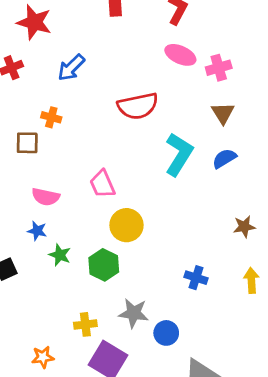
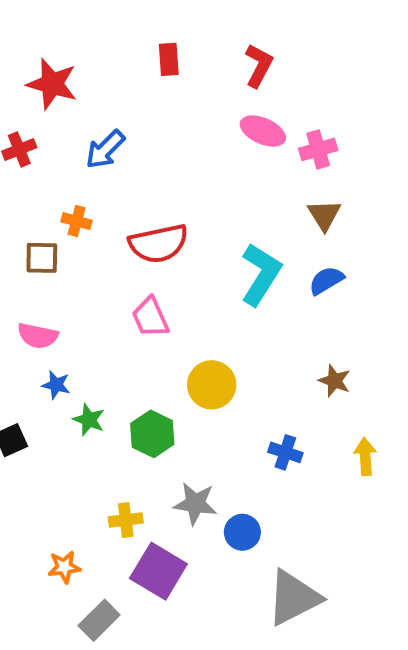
red semicircle: (138, 106) -> (158, 244), moved
pink semicircle: (46, 197) -> (38, 336), moved
yellow circle: (126, 225) -> (212, 385), moved
brown star: (244, 227) -> (334, 381), moved, turned 30

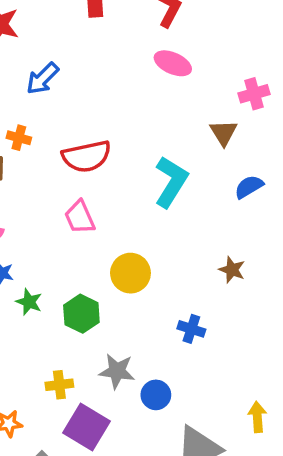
pink cross: (318, 149) -> (254, 94), moved
blue semicircle: (326, 280) -> (249, 187), moved
yellow arrow: (365, 456) -> (257, 417), moved

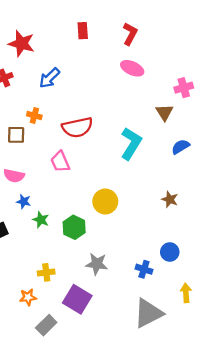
pink trapezoid: (80, 217) -> (60, 162), moved
blue cross: (191, 329) -> (144, 269), moved
yellow cross: (59, 385) -> (46, 272), moved
blue circle: (156, 395) -> (170, 252), moved

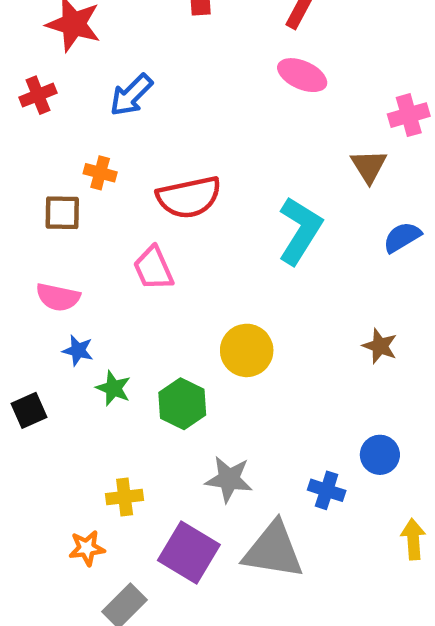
gray triangle: (148, 313) -> (273, 550), moved, turned 36

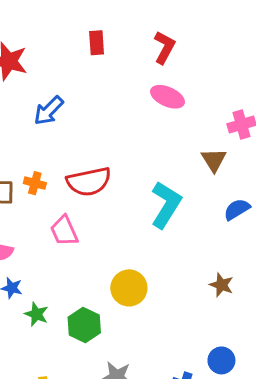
orange cross: (100, 173) -> (35, 183), moved

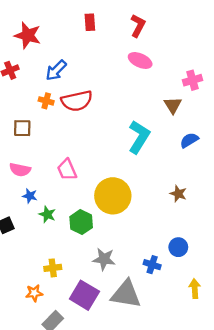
red semicircle: (89, 182) -> (77, 101), moved
orange cross: (35, 183) -> (46, 101), moved
pink trapezoid: (64, 231) -> (67, 170), moved
yellow circle: (129, 288) -> (113, 196), size x1.4

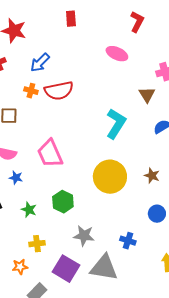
red L-shape: (138, 26) -> (137, 22), moved
pink trapezoid: (67, 170) -> (50, 154), size x1.4
yellow circle: (113, 196) -> (110, 177), moved
green star: (47, 214) -> (29, 210), moved
blue circle: (178, 247) -> (157, 214), moved

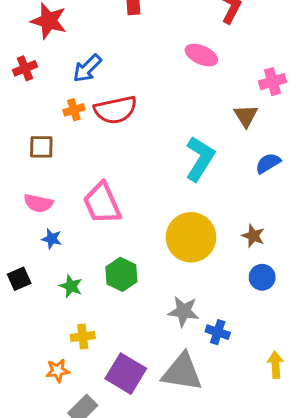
orange cross: (31, 91) -> (74, 110), turned -32
blue circle: (157, 214) -> (262, 277), moved
gray star: (84, 236) -> (184, 311), moved

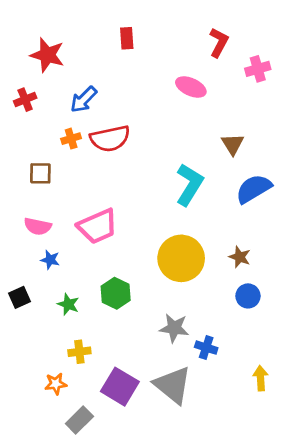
pink cross: (273, 82) -> (258, 69), moved
blue semicircle: (268, 163) -> (254, 189), size x1.5
pink trapezoid: (102, 203) -> (98, 226), turned -90
gray triangle: (182, 372) -> (173, 385), turned 30

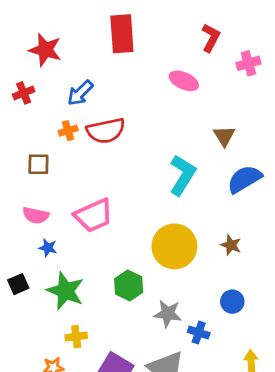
red rectangle: (127, 38) -> (122, 34), size x1.8
green hexagon: (116, 293) -> (129, 285), moved
blue circle: (248, 296) -> (232, 302), moved
green star: (68, 304) -> (65, 291), size x1.8

